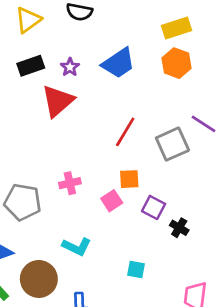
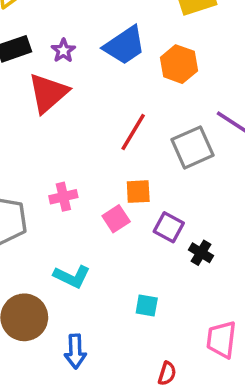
orange hexagon: (176, 63) -> (179, 64), moved

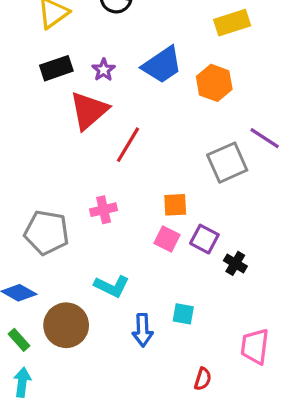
red line: (133, 132) -> (128, 145), moved
pink square: (116, 219) -> (167, 239), moved, turned -30
blue arrow: (75, 351) -> (143, 330), moved

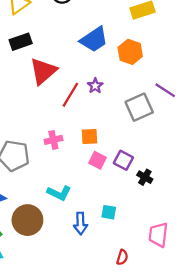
purple star: (104, 70) -> (95, 86), moved
orange square: (175, 205) -> (90, 137), moved

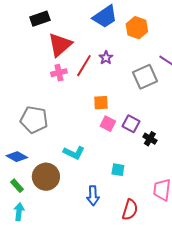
pink cross: (53, 140) -> (59, 73), moved
blue arrow: (80, 223) -> (93, 196), moved
red semicircle: (122, 257) -> (130, 210), size x1.5

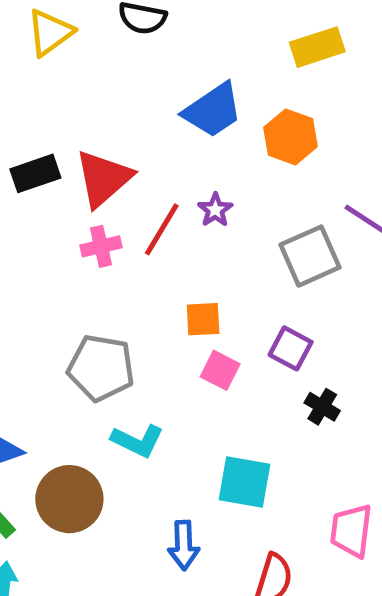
black rectangle: (40, 19) -> (35, 173), moved
gray pentagon: (34, 120) -> (101, 368), moved
purple square: (131, 124) -> (291, 348), moved
cyan square: (118, 170) -> (244, 482), size x1.6

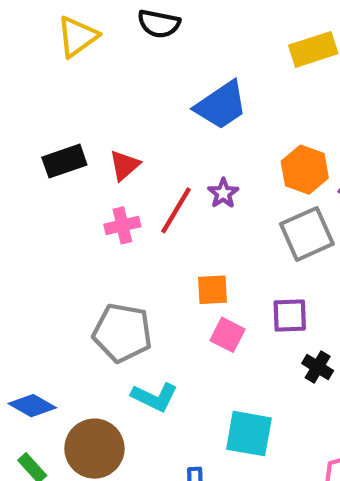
orange hexagon: (291, 137) -> (305, 170), moved
red triangle: (103, 178) -> (125, 165), size x0.6
purple square: (291, 348) -> (290, 316), turned -30

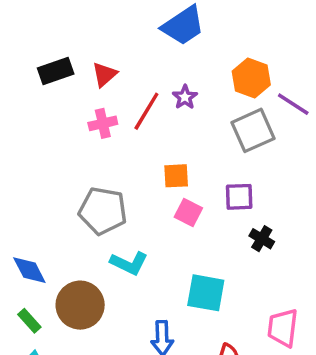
blue diamond: (32, 406) -> (29, 270), turned 33

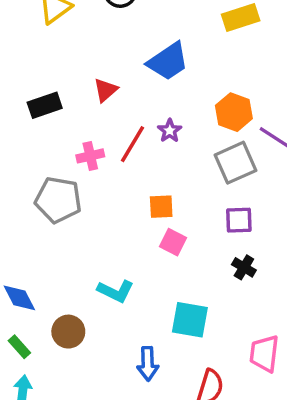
red triangle: (105, 74) -> (105, 90), moved
purple square: (239, 197) -> (239, 220), moved
gray pentagon: (103, 211) -> (58, 200), moved
brown circle: (80, 305) -> (68, 332), size x0.7

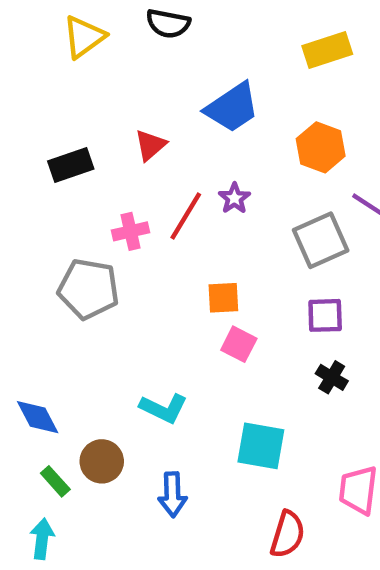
orange hexagon: (234, 112) -> (321, 147), moved
green rectangle: (19, 347) -> (55, 481), moved
blue arrow: (148, 364) -> (172, 495), moved

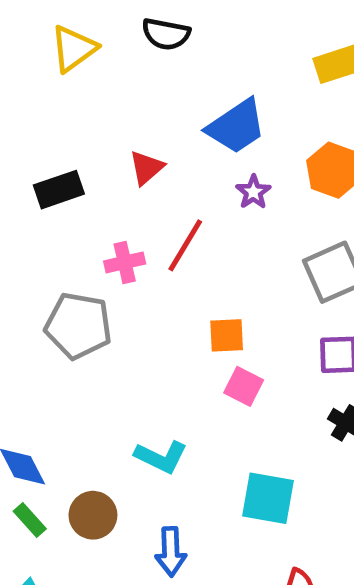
purple star: (234, 198) -> (253, 192), moved
green rectangle: (55, 481) -> (30, 520), moved

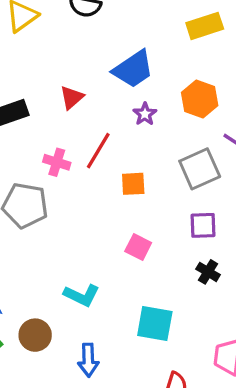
pink cross: (125, 262) -> (57, 162), turned 30
orange square: (227, 335) -> (133, 184), moved

